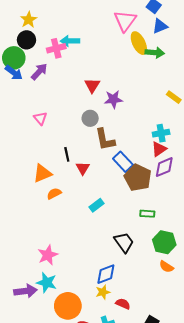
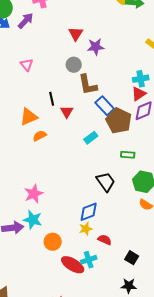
cyan rectangle: (96, 205) -> (91, 138), moved
orange circle: (68, 306) -> (53, 242), size x0.7

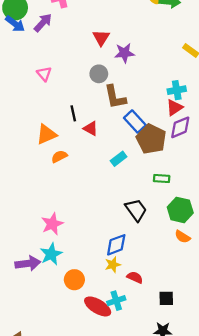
red triangle: (67, 112) -> (91, 129), turned -32
cyan star: (33, 220) -> (51, 254), turned 30
black square: (132, 258) -> (166, 298), turned -32

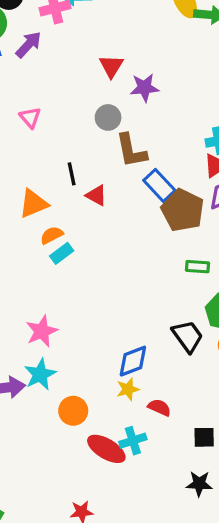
cyan rectangle: (119, 159) -> (62, 253), moved
black trapezoid: (136, 210) -> (188, 336), moved

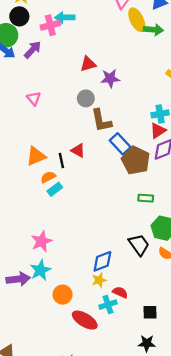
red triangle: (111, 66) -> (88, 64), turned 42
black line: (72, 174) -> (61, 160), moved
cyan cross: (133, 441) -> (108, 305), moved

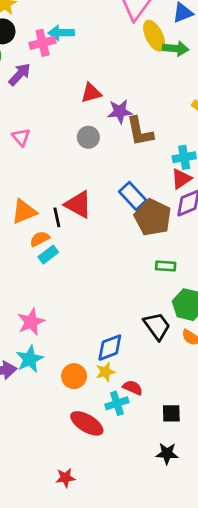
brown L-shape: (101, 121) -> (140, 132), moved
red triangle: (78, 150) -> (78, 204), size x1.5
orange circle: (63, 295) -> (74, 376), moved

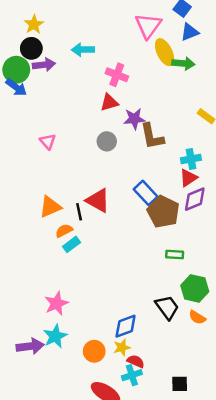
pink cross: (43, 43) -> (117, 75), moved, turned 35
purple arrow: (20, 74) -> (44, 65), moved, turned 40
red semicircle: (133, 388) -> (136, 361), moved

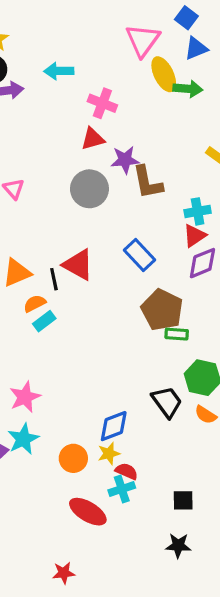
gray circle: (107, 141) -> (89, 189), size x1.5
brown pentagon: (163, 212) -> (162, 310), moved

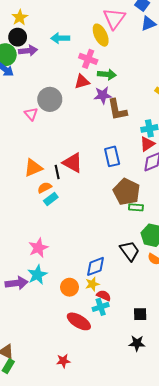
yellow ellipse: (164, 74) -> (101, 35), moved
green arrow: (188, 89) -> (107, 74), moved
gray circle: (89, 189) -> (50, 99), moved
blue rectangle: (140, 255) -> (112, 156), turned 30

